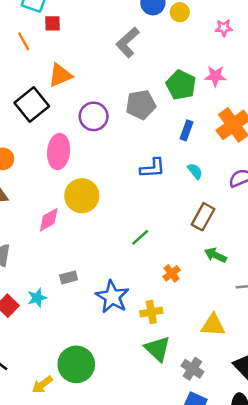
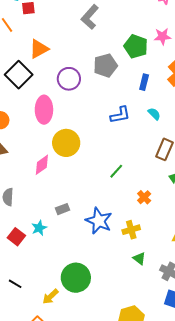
green triangle: (157, 349) -> (139, 258), size x0.6

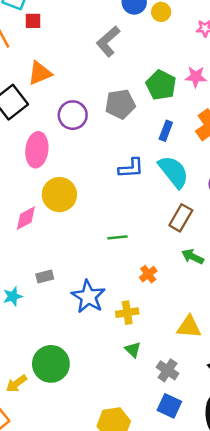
cyan semicircle: (154, 114) -> (174, 172), size x2.0
green line: (116, 171) -> (117, 237), turned 35

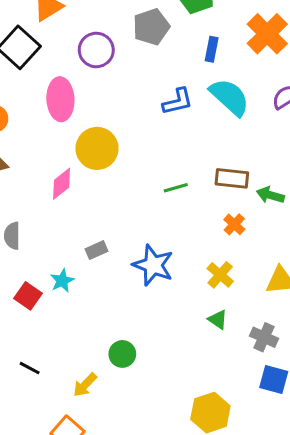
brown rectangle: (181, 218) -> (232, 178), moved, turned 76
orange cross: (148, 274) -> (234, 224), moved
yellow cross: (127, 313) -> (220, 275), moved, turned -30
green circle: (51, 364) -> (122, 354), size x0.6

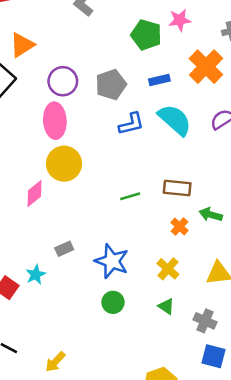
gray pentagon: (151, 27) -> (111, 85), moved
blue rectangle: (212, 49) -> (159, 80), turned 66
pink ellipse: (60, 99) -> (55, 121), moved
green arrow: (270, 195) -> (211, 215), moved
green circle: (122, 354) -> (113, 302), moved

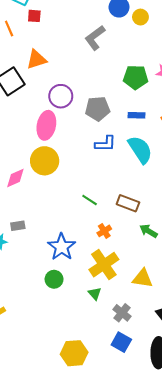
green pentagon: (146, 35) -> (136, 77), turned -30
green line: (130, 196) -> (90, 200), turned 35
orange cross: (179, 226) -> (104, 231), moved
gray rectangle: (64, 249) -> (18, 226), moved
yellow cross: (168, 269) -> (104, 265), size x1.6

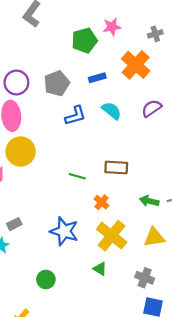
cyan semicircle: (140, 150) -> (112, 111), size x0.7
green arrow: (148, 231) -> (149, 201), moved
green circle: (54, 279) -> (46, 279), moved
green triangle: (95, 294) -> (100, 269), moved

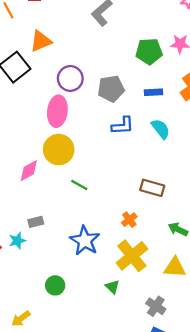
green line: (77, 176) -> (79, 185), moved

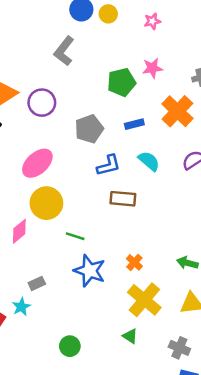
purple circle: (70, 78) -> (42, 103), moved
pink ellipse: (57, 111) -> (37, 163), turned 52
brown rectangle: (152, 188) -> (123, 199), moved
blue star: (85, 241) -> (90, 271), moved

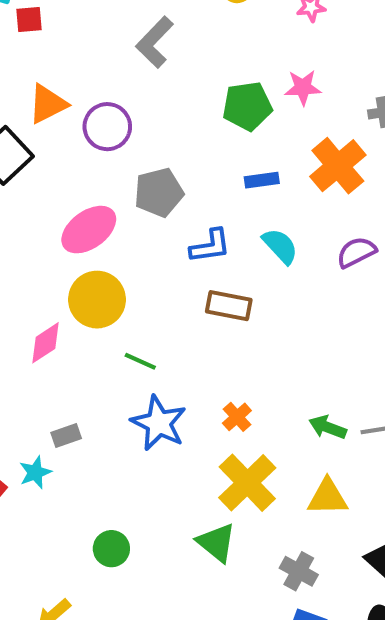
gray pentagon: (89, 129) -> (159, 192), moved
green triangle: (130, 336) -> (216, 542), size x1.5

